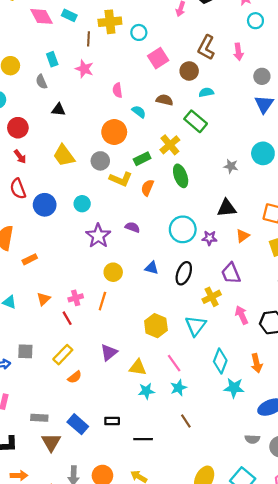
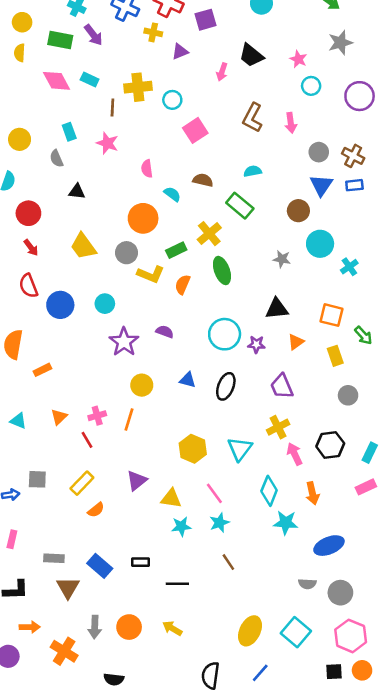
brown circle: (189, 71) -> (298, 211), moved
yellow cross: (212, 297) -> (278, 427), moved
pink arrow: (242, 315) -> (295, 454), moved

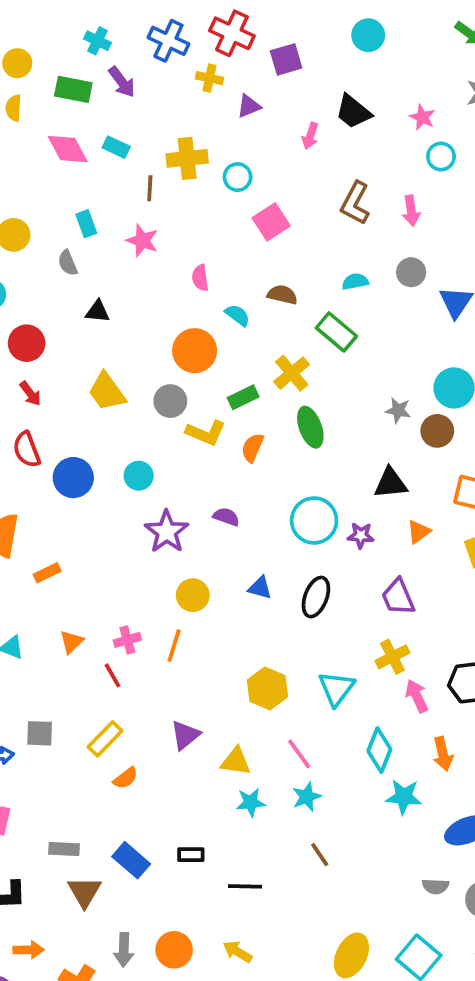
gray circle: (319, 152) -> (411, 272), moved
brown circle: (298, 211) -> (437, 431), moved

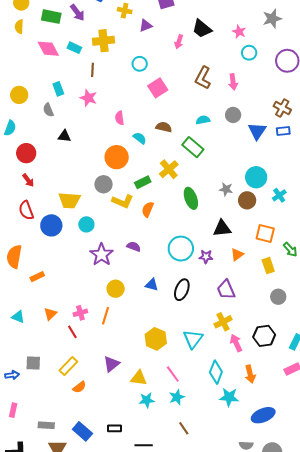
yellow cross: (187, 158) -> (104, 41), moved
yellow trapezoid: (107, 392) -> (69, 200), moved, turned -50
green ellipse: (310, 427) -> (191, 198), moved

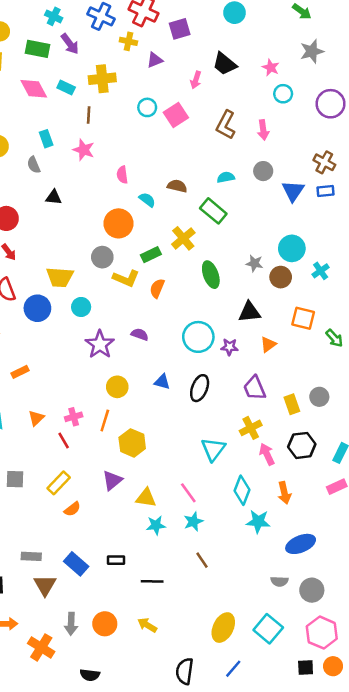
pink square: (158, 88) -> (176, 115), moved
yellow rectangle: (268, 266) -> (292, 404), moved
yellow hexagon: (156, 339) -> (132, 443), moved

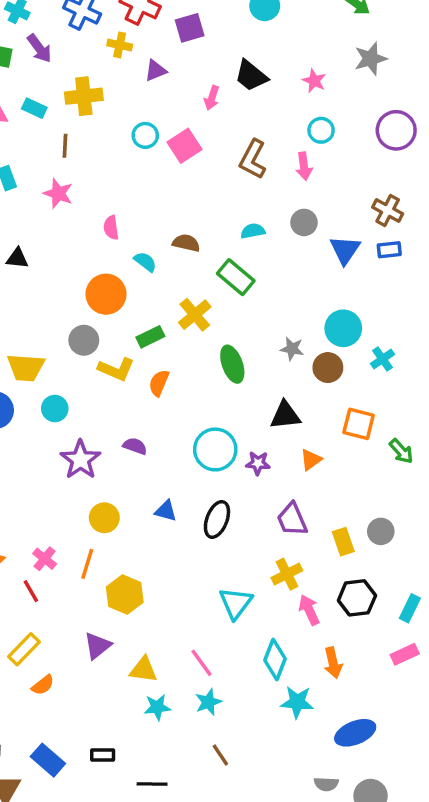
cyan circle: (283, 94) -> (321, 130), moved
pink cross: (74, 417) -> (45, 559), turned -35

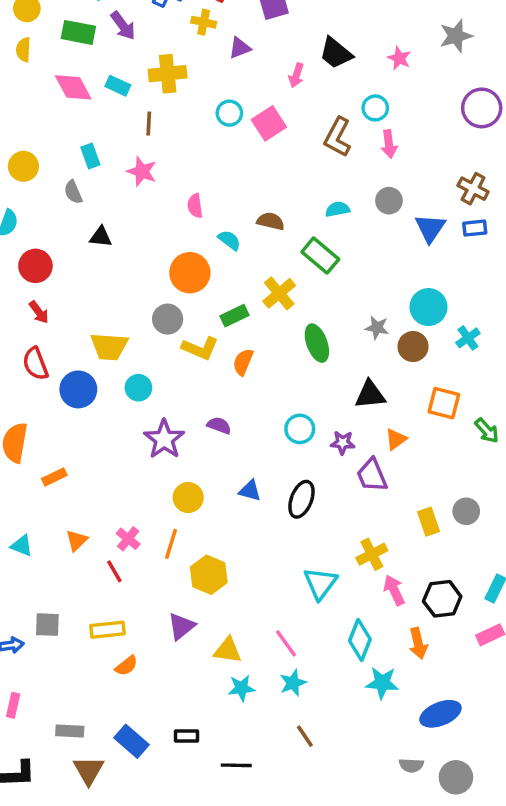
cyan circle: (321, 130) -> (375, 108), moved
cyan circle: (215, 449) -> (300, 429), size x0.7
purple trapezoid: (292, 519) -> (372, 475), moved
black hexagon: (357, 598) -> (442, 599), moved
yellow rectangle: (24, 649) -> (108, 630), turned 40

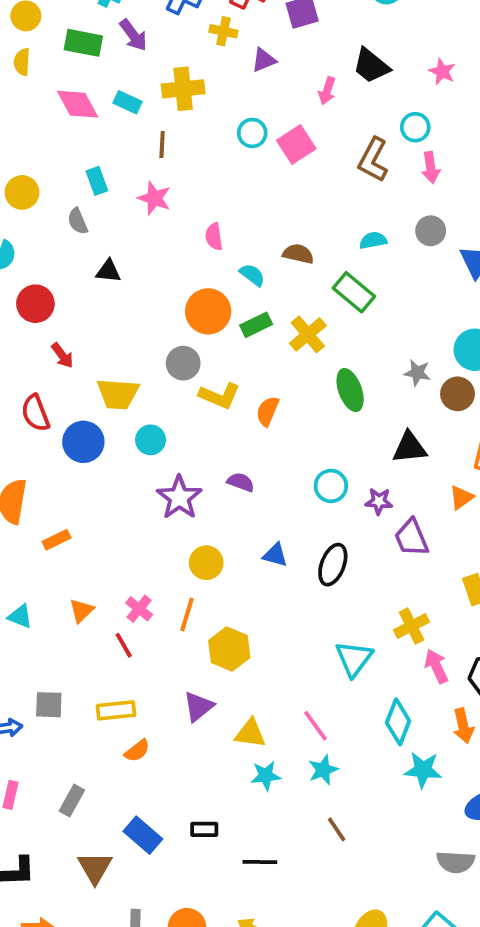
red arrow: (39, 312) -> (62, 355), moved
green rectangle: (235, 316) -> (256, 325), moved
orange triangle: (396, 439) -> (461, 497), moved
gray rectangle: (70, 731) -> (72, 801), moved, turned -64
gray semicircle: (411, 765) -> (456, 862), size x1.4

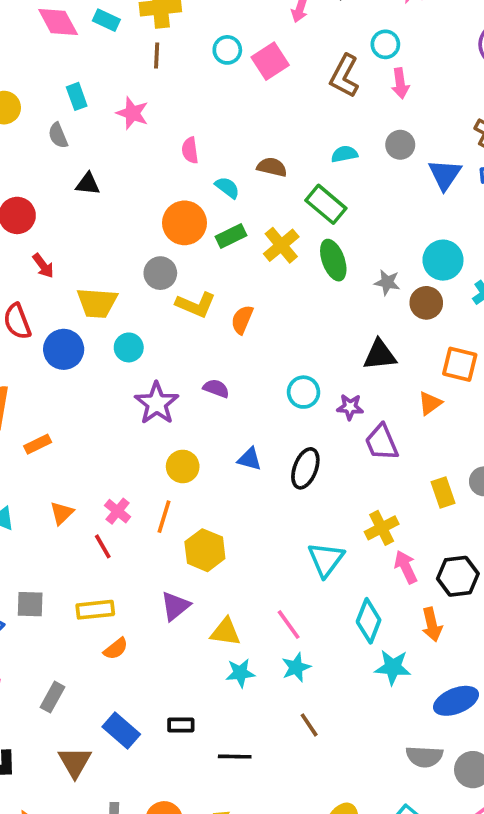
brown line: (162, 144) -> (157, 56), moved
green ellipse: (350, 390) -> (333, 260), moved

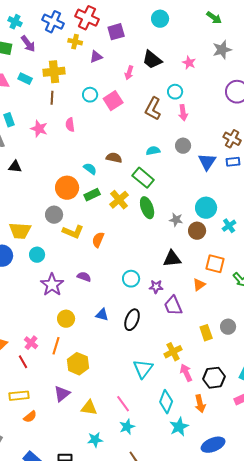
pink semicircle: (190, 150) -> (70, 125), moved
cyan star: (393, 667) -> (179, 427), turned -30
cyan star: (240, 673) -> (95, 440), moved

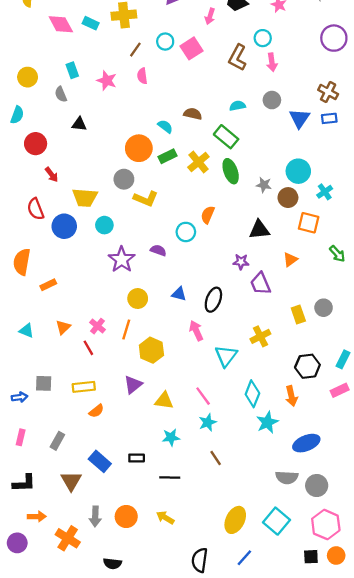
brown line: (52, 98) -> (135, 50), moved, turned 32
orange semicircle: (98, 240) -> (208, 215), moved
orange square: (215, 264) -> (309, 223), moved
cyan circle: (131, 279) -> (186, 232), moved
pink arrow: (186, 373) -> (196, 331), moved

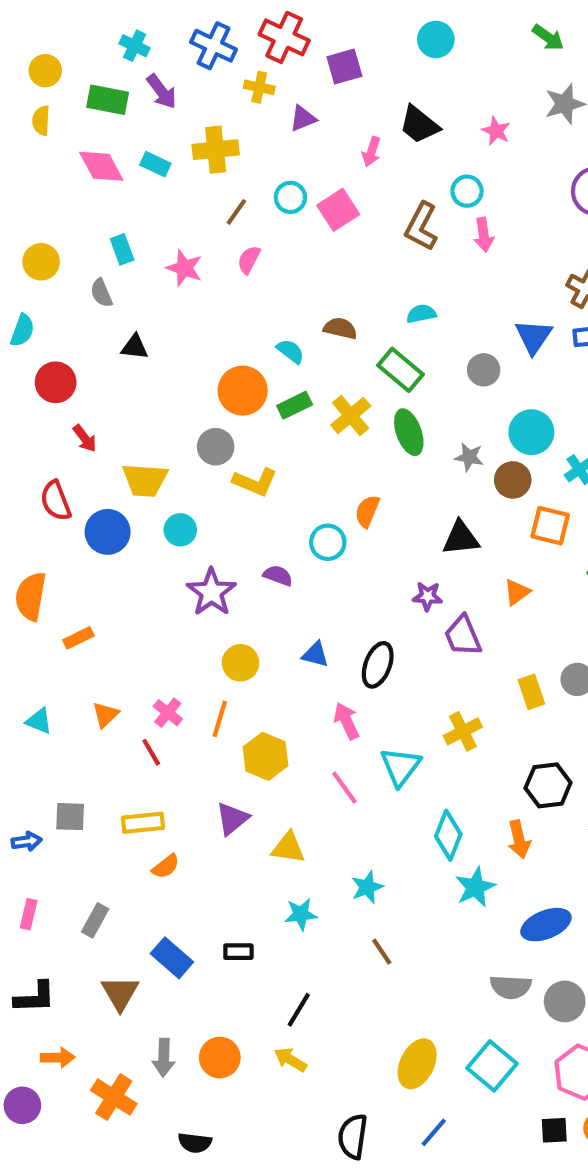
pink semicircle: (142, 76) -> (249, 260), turned 35
gray circle: (272, 100) -> (484, 370), moved
pink line: (203, 396) -> (344, 787), moved
black line: (170, 477) -> (299, 1010), moved, turned -60

